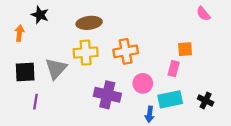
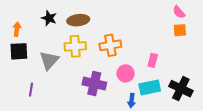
black star: (40, 15) -> (49, 18), moved
orange square: (185, 49) -> (180, 30), moved
black square: (25, 72) -> (19, 51), moved
black cross: (206, 101) -> (181, 89), size x1.6

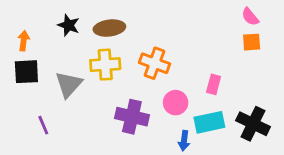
orange cross: (110, 45) -> (154, 63), turned 30
purple line: (31, 90) -> (43, 125), turned -32

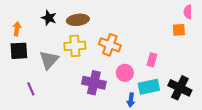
pink semicircle: (250, 17) -> (188, 12), moved, turned 40

